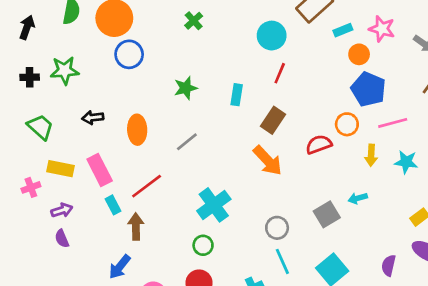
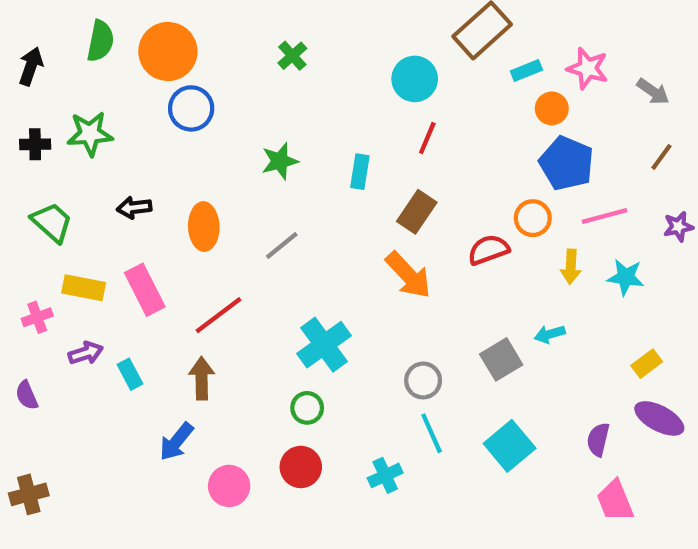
cyan rectangle: (113, 205) -> (130, 374), moved
purple semicircle: (62, 239) -> (27, 395), moved

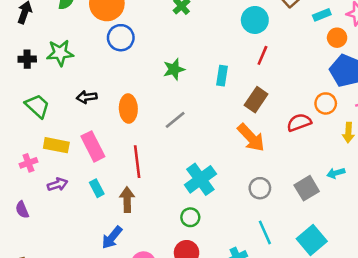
red line: (219, 315) -> (137, 162), turned -60
cyan rectangle: (130, 374) -> (97, 188), moved
gray circle: (423, 380) -> (260, 188), moved

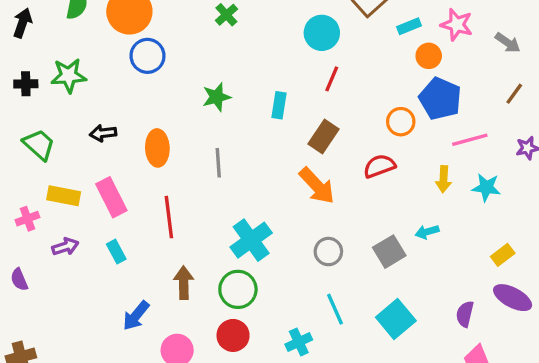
orange circle: (326, 103) -> (401, 122), moved
gray line: (175, 120) -> (218, 163), turned -55
brown arrow: (127, 200) -> (184, 283), moved
green circle: (190, 217) -> (238, 289), size x1.5

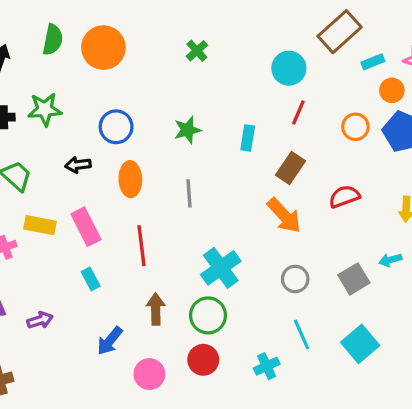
blue circle: (147, 56) -> (116, 127), moved
orange circle: (401, 122) -> (355, 127), moved
purple arrow: (65, 247) -> (40, 320), moved

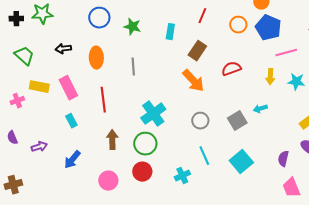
blue circle: (116, 127) -> (99, 18), moved
green star: (187, 130) -> (132, 27), turned 30
blue arrow: (110, 341) -> (72, 160), moved

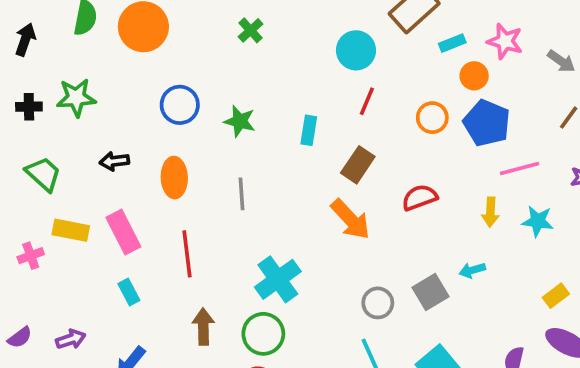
gray circle: (200, 121) -> (378, 303), moved
purple semicircle: (12, 138) -> (20, 337), moved, turned -104

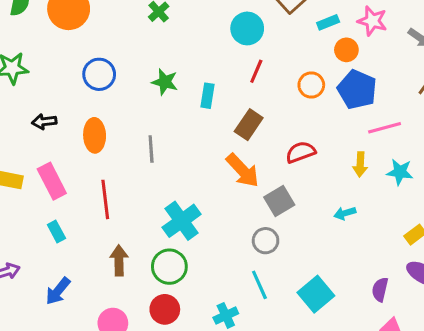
green star: (240, 121) -> (165, 82), moved
gray square: (430, 292) -> (279, 201), moved

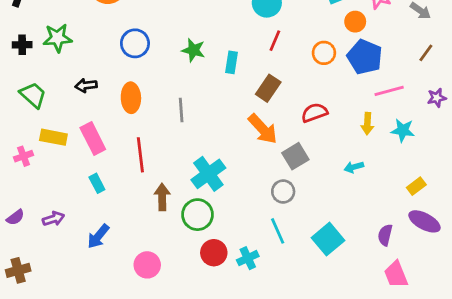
brown arrow: (119, 261) -> (162, 197), moved
red circle: (165, 309) -> (214, 253), moved

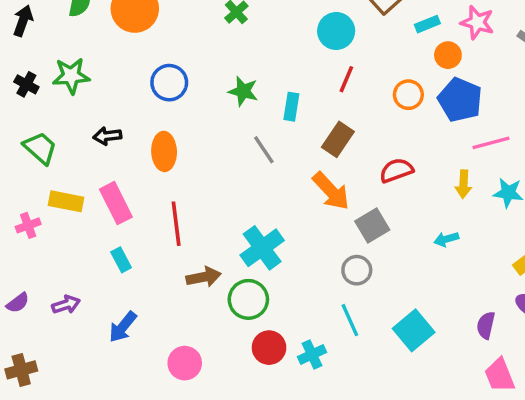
black cross: (22, 45) -> (26, 84), turned 30
gray line: (181, 110) -> (264, 150), moved, turned -30
brown arrow: (162, 197) -> (204, 277), turned 80

